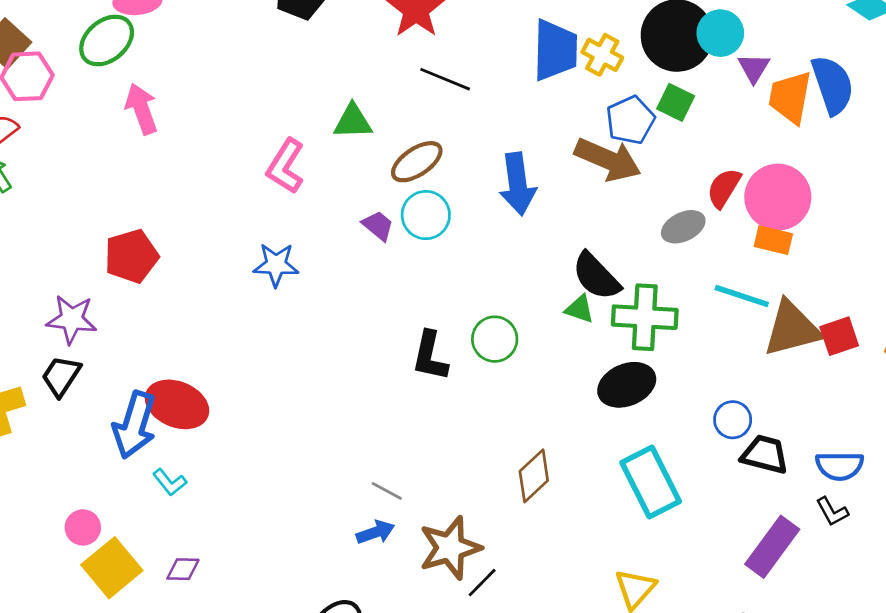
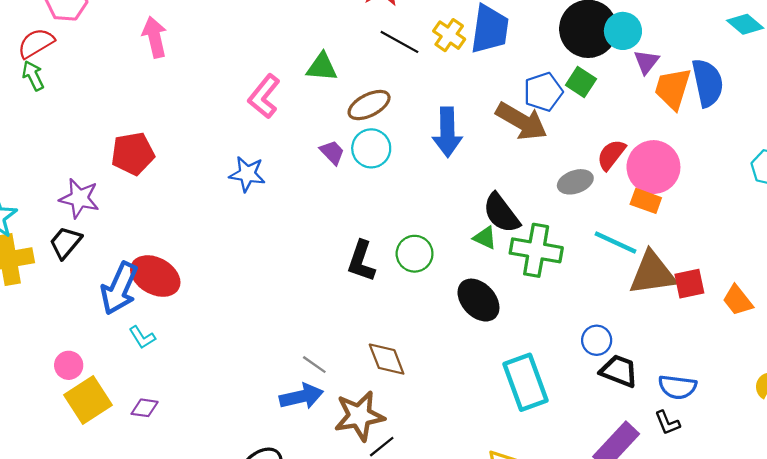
yellow cross: (602, 55) -> (449, 35), moved
black ellipse: (627, 385) -> (478, 300), moved, turned 63
brown diamond: (534, 476) -> (387, 359), moved, turned -75
blue arrow: (375, 532) -> (301, 396), size x1.4

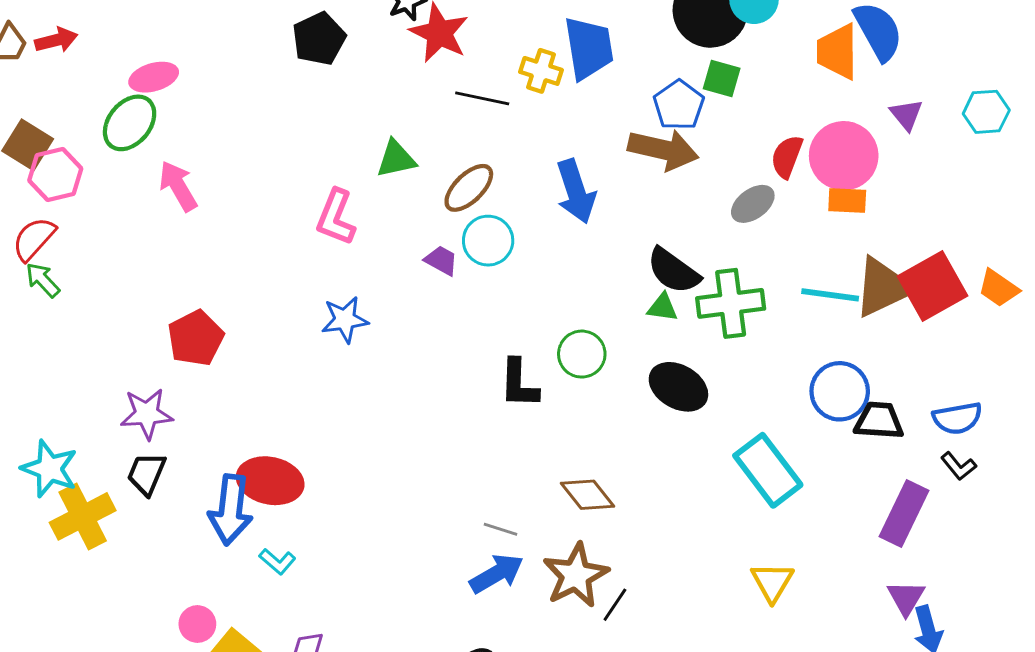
purple triangle: (646, 62) -> (906, 115), moved
cyan line: (615, 243) -> (830, 295), moved
red square: (689, 284) -> (932, 286), size x1.6
blue circle: (597, 340) -> (840, 391), size x1.5

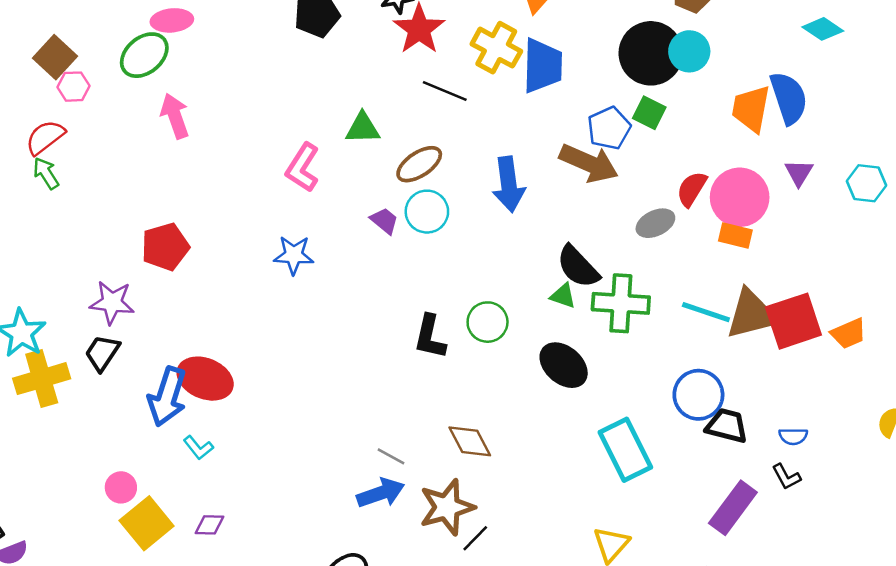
yellow cross: (541, 71) -> (496, 48), moved, size x1.4
pink hexagon: (55, 174) -> (73, 87), size x0.7
orange trapezoid: (998, 288) -> (849, 333), turned -69
blue semicircle: (957, 418) -> (793, 436), size x0.7

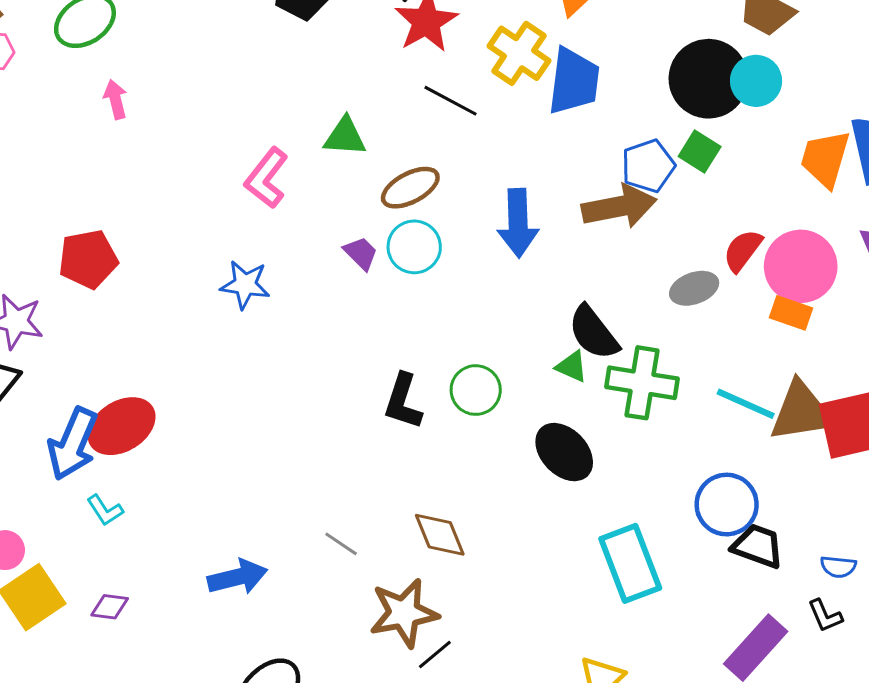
pink arrow: (175, 116) -> (116, 99), size x0.7
brown arrow: (589, 163) -> (619, 207), turned -40
red ellipse: (205, 379) -> (122, 426), turned -60
blue arrow: (381, 493) -> (237, 577), moved

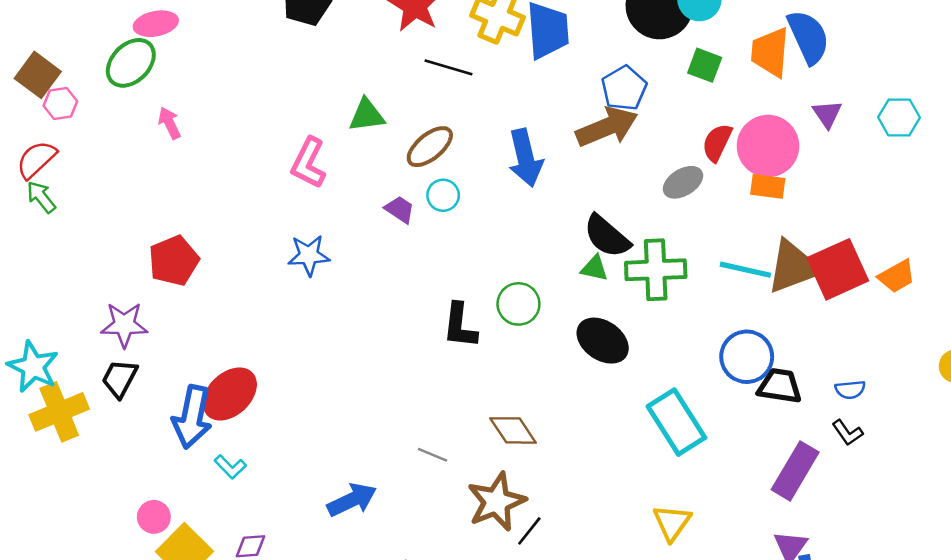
green square: (700, 152) -> (705, 65), moved
cyan circle: (414, 247) -> (443, 195), size x0.7

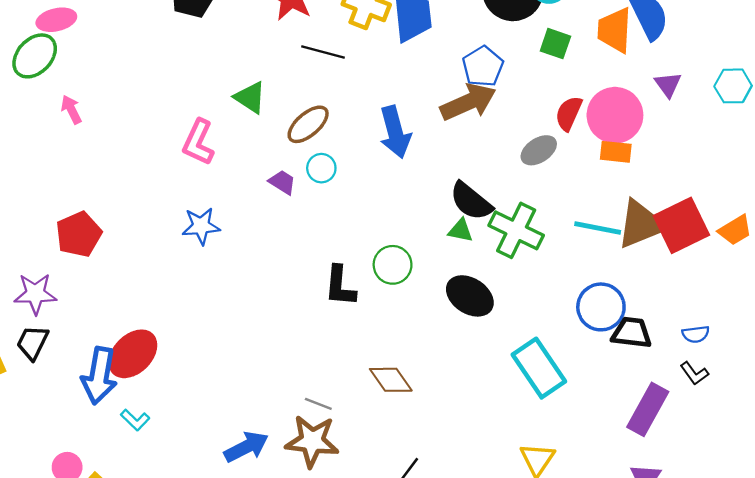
green triangle: (367, 115) -> (250, 97), turned 42
green cross: (656, 270) -> (516, 230), turned 30
brown star: (496, 502) -> (312, 441), moved, turned 30

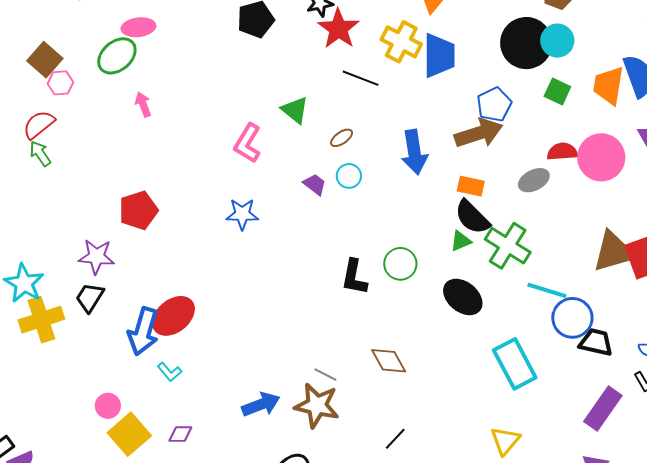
red semicircle: (569, 113) -> (562, 152), turned 56
brown ellipse: (308, 124) -> (342, 138), size x0.6
orange rectangle: (616, 152) -> (471, 186), moved
cyan line: (598, 228) -> (547, 290), moved
green triangle: (461, 231) -> (461, 241), turned -40

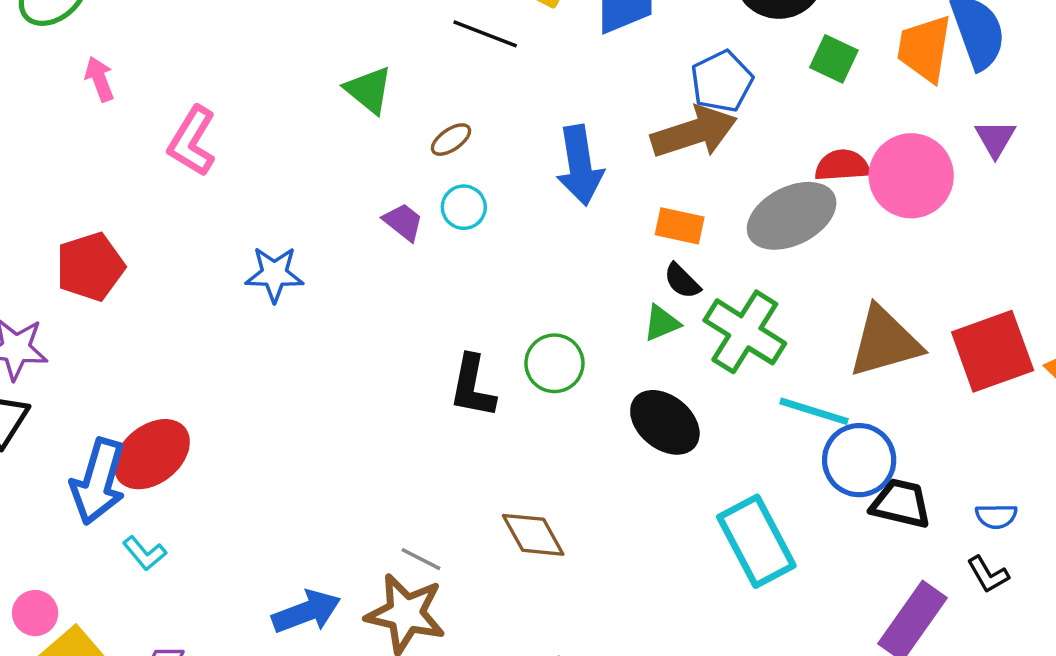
pink L-shape: (247, 143) -> (192, 141), moved
gray ellipse: (534, 180) -> (792, 216), size x1.6
black semicircle: (472, 217) -> (682, 281), size x0.6
brown triangle: (614, 252) -> (885, 342), moved

